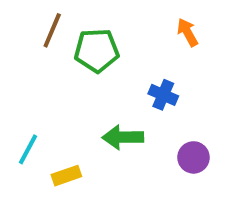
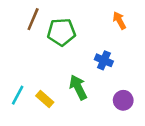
green arrow: (123, 137) -> (78, 87), turned 65
yellow rectangle: (66, 176) -> (45, 99), moved, turned 60

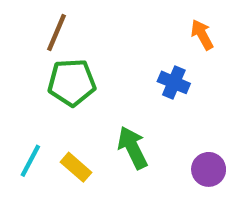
green pentagon: (61, 32) -> (72, 82), moved
blue cross: (104, 60) -> (174, 82), moved

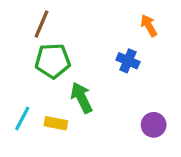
green arrow: (133, 148) -> (82, 98), moved
yellow rectangle: (76, 167) -> (56, 123), turned -30

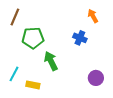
brown line: (41, 24) -> (15, 17), moved
yellow rectangle: (56, 123) -> (33, 85), moved

